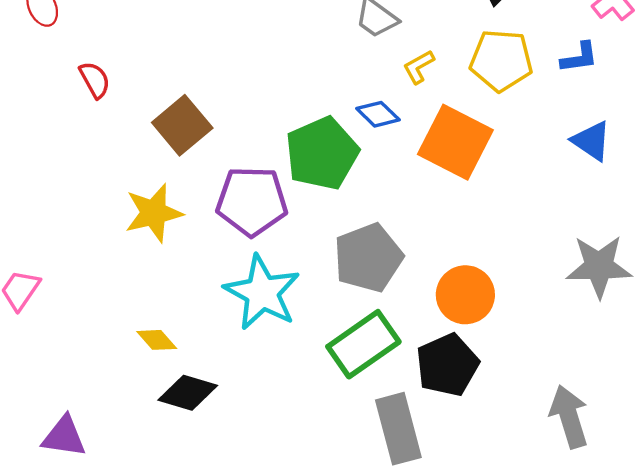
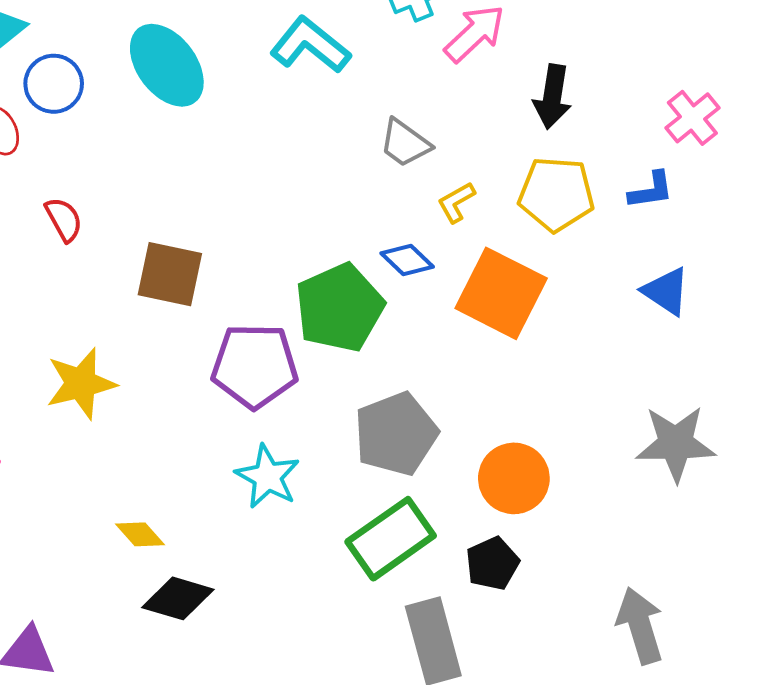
brown square: (182, 125) -> (170, 274), turned -38
yellow star: (154, 213) -> (81, 384), moved
cyan star: (262, 293) -> (268, 477), size x0.7
black pentagon: (447, 365) -> (492, 563), size x0.7

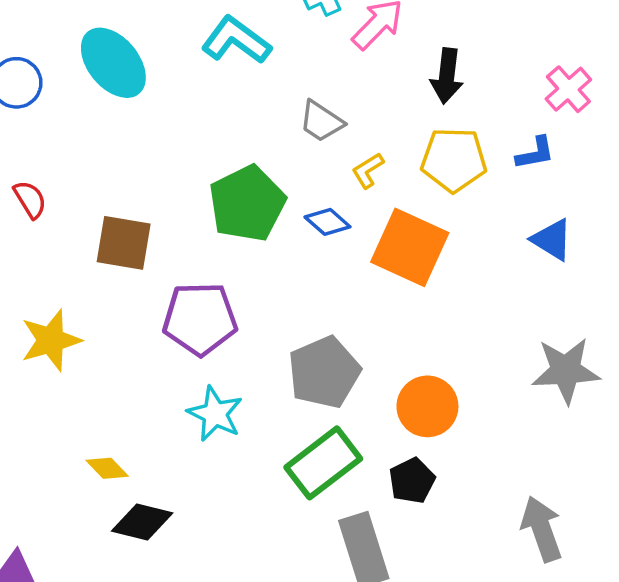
green pentagon: (340, 308) -> (247, 204), moved

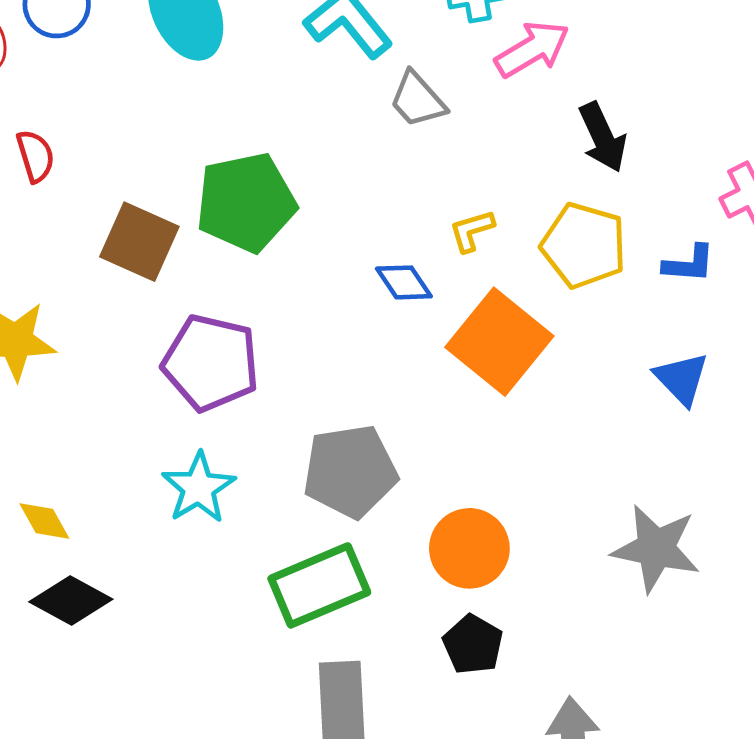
black arrow: (447, 76) -> (603, 137), turned -46
gray trapezoid: (321, 121) -> (417, 100), moved
green pentagon: (247, 204) -> (246, 202), moved
black pentagon: (412, 481) -> (473, 645), moved, turned -30

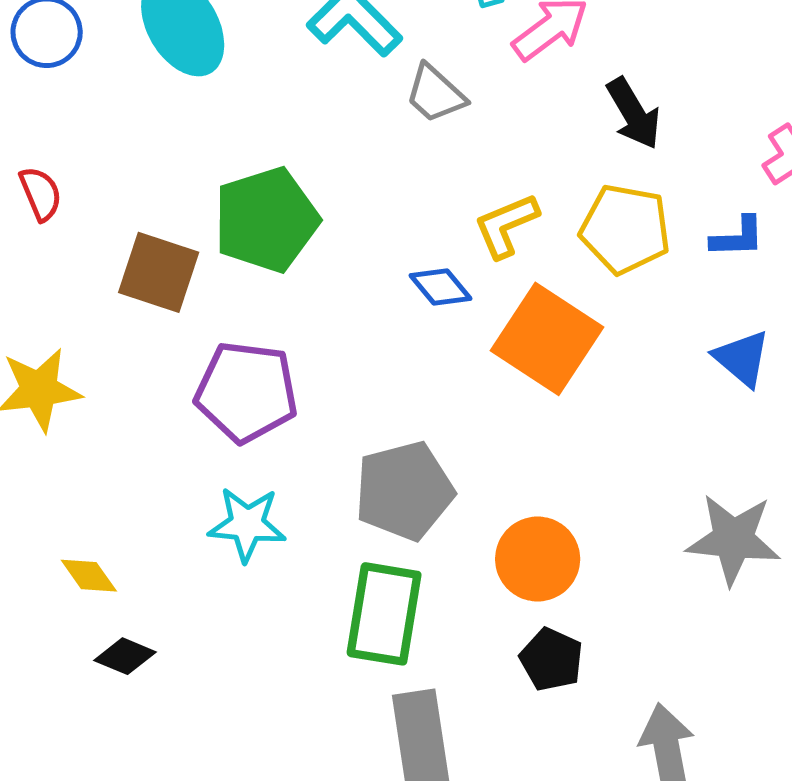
yellow L-shape: (472, 231) -> (506, 225), size x1.4
cyan star: (199, 488) -> (247, 524), turned -30
green rectangle: (319, 585) -> (384, 614), turned -52
black diamond: (71, 600) -> (125, 656), size x0.7

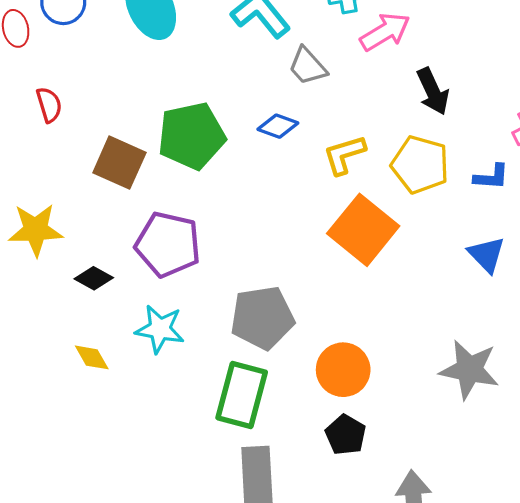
blue diamond: (441, 287) -> (278, 126), moved, turned -36
yellow diamond: (89, 576) -> (92, 357), moved
black diamond: (125, 656) -> (94, 278), moved

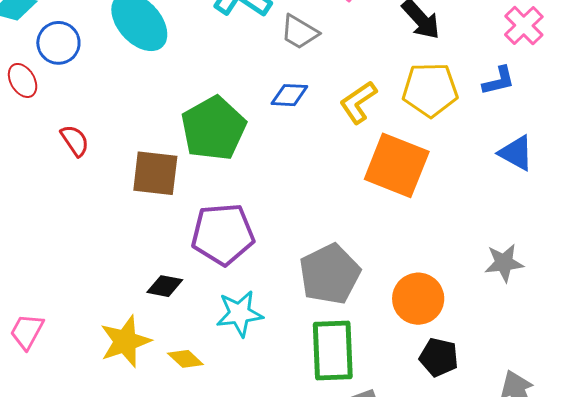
yellow star: (36, 230) -> (125, 341), moved
gray star: (469, 370) -> (504, 263), moved, size x0.7

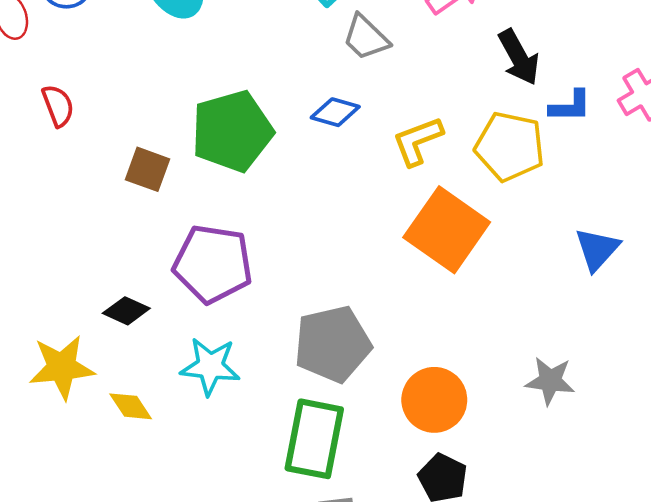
blue L-shape: (499, 81) -> (570, 106), moved
blue triangle: (516, 153) -> (597, 249), turned 30
brown square: (155, 173) -> (148, 169), size x0.7

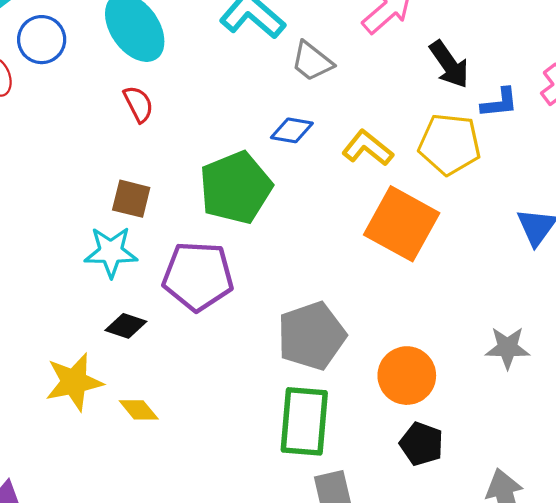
red semicircle: (58, 106) -> (138, 104), moved
green pentagon: (232, 131) -> (236, 188), moved
yellow L-shape: (418, 141) -> (368, 148), turned 66
cyan star: (210, 366) -> (111, 252), moved

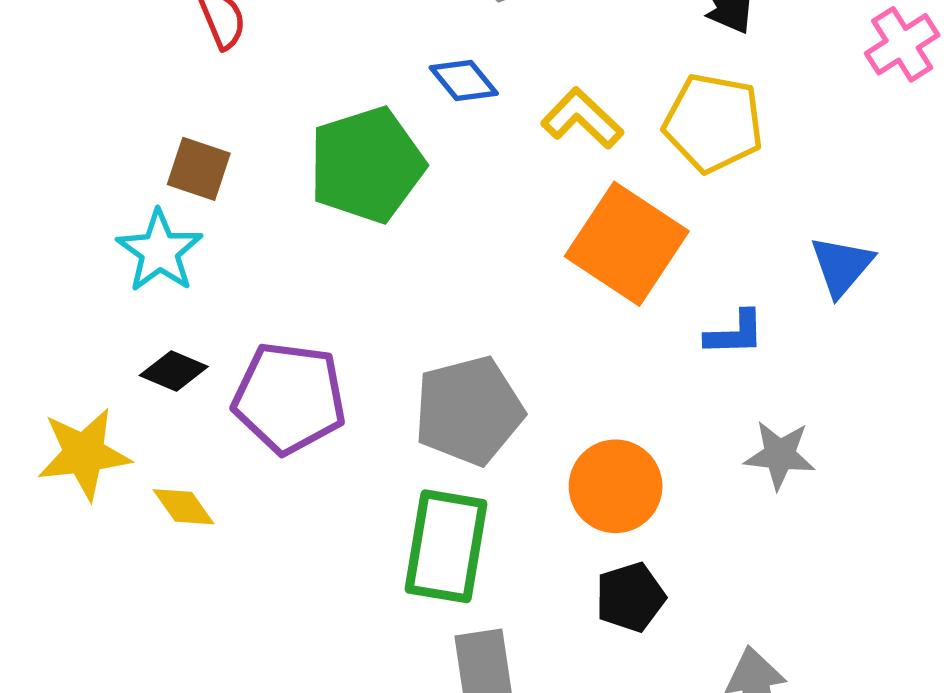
blue L-shape: (499, 103) -> (735, 333), moved
blue diamond: (292, 130) -> (464, 81), turned 36
cyan star: (111, 252) -> (160, 251), turned 30
purple pentagon: (198, 276) -> (289, 398), moved
black pentagon: (422, 444) -> (630, 597), turned 30

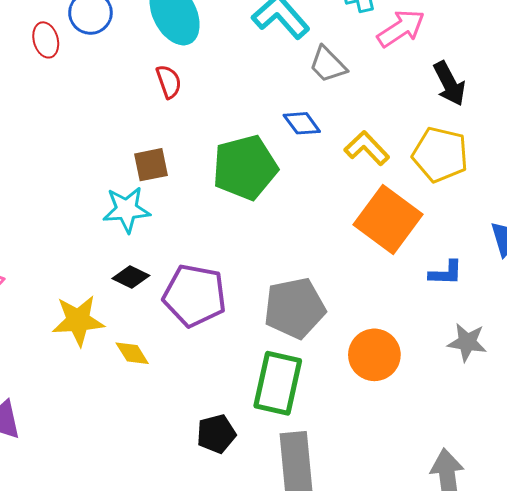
brown square: (199, 169) -> (151, 165), turned -33
cyan star: (160, 251) -> (127, 210), turned 30
black pentagon: (630, 597) -> (216, 434), moved

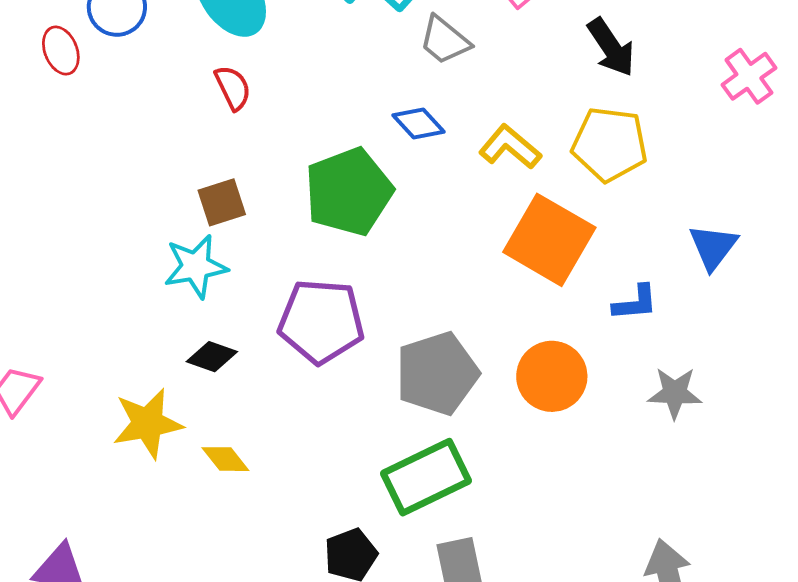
purple pentagon: (195, 296) -> (321, 321), moved
orange circle: (374, 355) -> (552, 376), moved
green rectangle: (278, 383) -> (426, 477), turned 58

